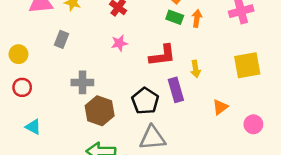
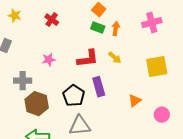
pink star: (119, 43) -> (49, 60), moved
yellow arrow: (196, 69) -> (115, 58), moved, turned -40

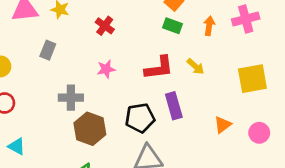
red cross: (52, 20) -> (105, 26), moved
orange arrow: (116, 29) -> (209, 26), moved
black pentagon: (74, 96) -> (140, 118), turned 30
pink circle: (162, 115) -> (259, 133), moved

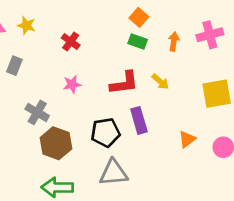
gray cross: (71, 98) -> (37, 112), turned 30

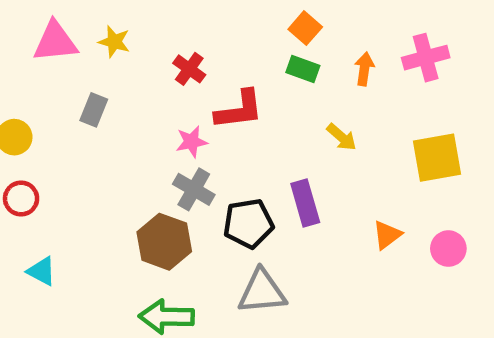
red L-shape: (124, 83) -> (239, 110), moved
gray cross: (37, 112) -> (194, 189), moved

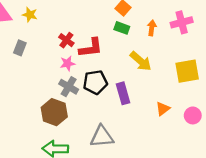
red cross: (189, 69) -> (66, 40), moved
yellow arrow: (342, 137) -> (141, 61), size x1.5
black pentagon: (248, 224) -> (95, 82), moved

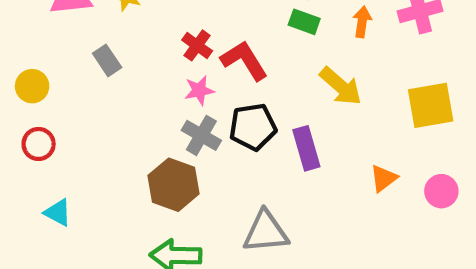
gray rectangle: (20, 48) -> (107, 60), turned -56
red L-shape: (91, 48) -> (244, 60), turned -115

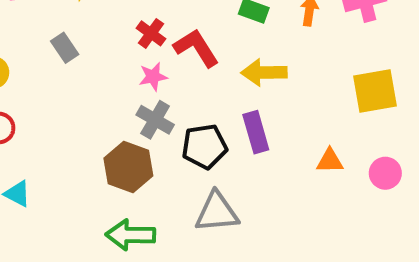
yellow arrow: (341, 86) -> (264, 72), moved, turned 138
black pentagon: (253, 127) -> (204, 146), moved
orange triangle: (384, 178) -> (330, 161), turned 36

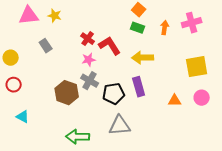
brown hexagon: (128, 167) -> (67, 93), moved
pink circle: (385, 173) -> (202, 98), moved

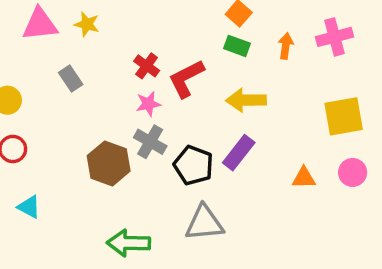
red L-shape: (110, 46) -> (186, 78), turned -85
purple rectangle: (139, 87) -> (239, 153), turned 54
black pentagon: (114, 94) -> (194, 165), turned 30

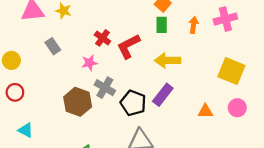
green rectangle: (237, 46) -> (162, 25), turned 70
pink star: (148, 104) -> (89, 63), moved
yellow square: (344, 116) -> (231, 71), turned 32

